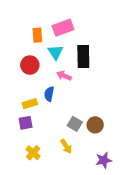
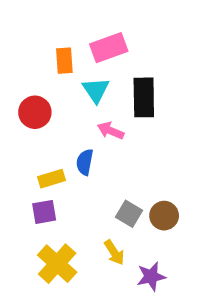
red circle: (30, 65) -> (35, 112), moved
yellow cross: (33, 153) -> (57, 264), size x1.5
purple star: (104, 160) -> (151, 277), moved

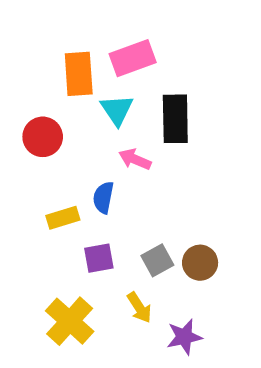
orange rectangle: (64, 61) -> (79, 74), size x1.4
purple square: (44, 212) -> (99, 258), moved
gray square: (129, 214) -> (157, 260), turned 30

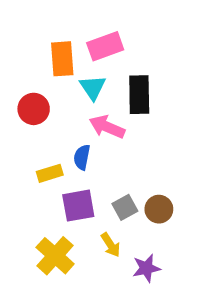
pink arrow: (135, 159) -> (107, 127), size x1.4
purple square: (99, 258) -> (78, 206), size x1.4

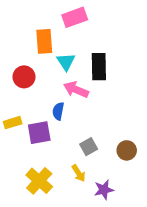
pink rectangle: (105, 46) -> (75, 17), moved
yellow rectangle: (50, 173) -> (13, 123), moved
purple square: (78, 206) -> (39, 133), moved
brown circle: (159, 209) -> (127, 150), moved

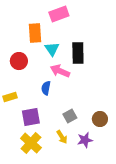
purple square: (39, 133) -> (31, 117), moved
purple star: (104, 190) -> (85, 140), moved

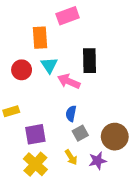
cyan triangle: (52, 49) -> (49, 65), moved
blue semicircle: (46, 88) -> (71, 114), moved
brown circle: (100, 119) -> (115, 137), size x1.5

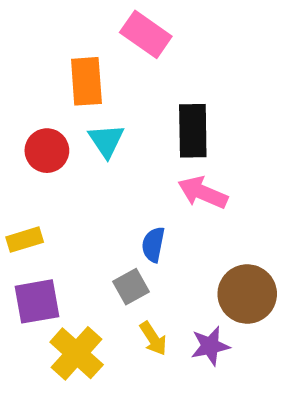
pink rectangle: (68, 16) -> (146, 34), turned 55
pink arrow: (69, 81) -> (203, 193), moved
gray square: (80, 133) -> (131, 287), moved
purple square: (35, 134) -> (37, 301), moved

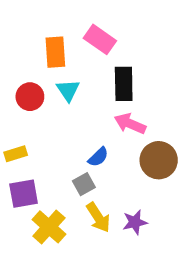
pink rectangle: (146, 34) -> (100, 39), moved
blue semicircle: (153, 245) -> (98, 157), turned -145
brown circle: (247, 294) -> (159, 160), moved
yellow arrow: (153, 338) -> (98, 217), size x1.4

